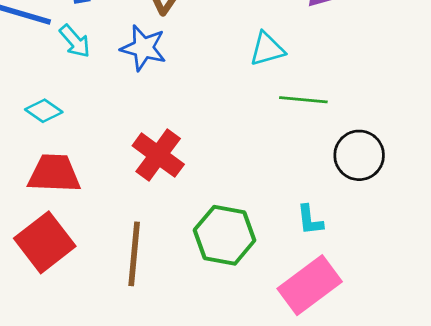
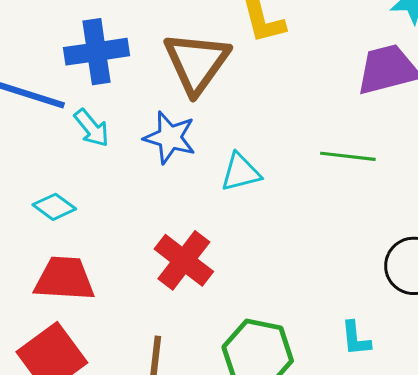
cyan triangle: (267, 49) -> (241, 172), moved
green line: (303, 100) -> (348, 156), moved

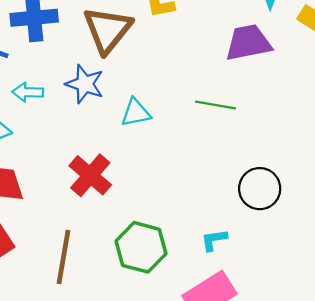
cyan arrow: (92, 128) -> (28, 92), moved, turned 128
cyan L-shape: (356, 339) -> (214, 240), turned 84

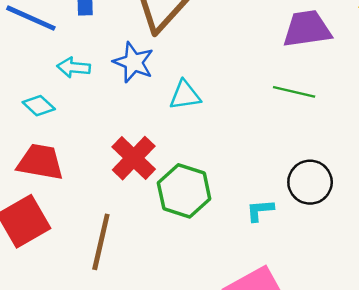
green line: (215, 105) -> (294, 92), moved
cyan L-shape: (214, 240) -> (260, 210), moved
green hexagon: (141, 247) -> (184, 191), moved

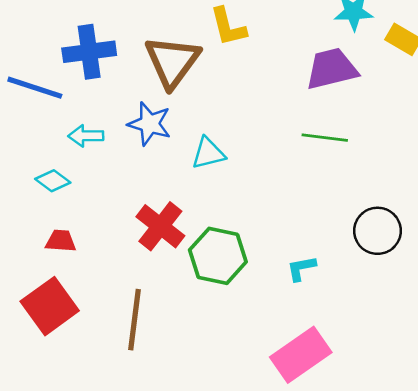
red trapezoid: (40, 162) -> (61, 241), size x0.6
black circle: (310, 182) -> (377, 231), moved

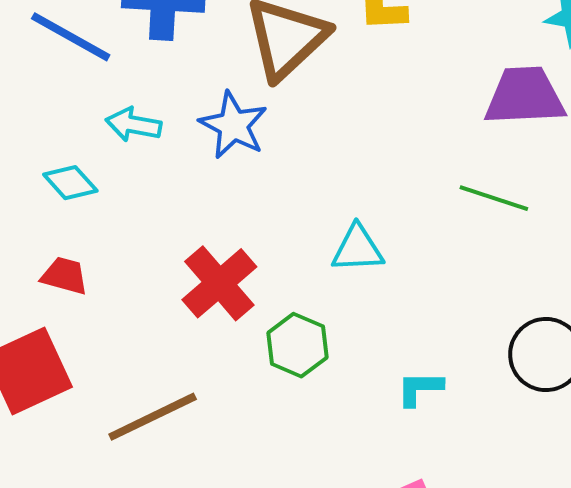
cyan triangle: (208, 153) -> (358, 249), moved
green hexagon: (218, 256) -> (297, 345), size x0.7
brown line: (135, 320) -> (153, 417), turned 46

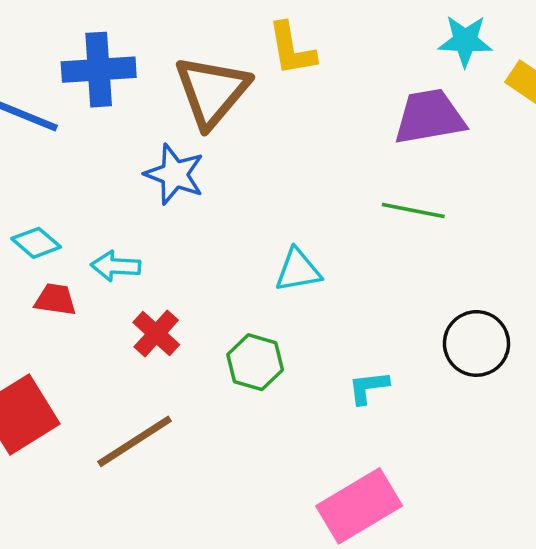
cyan arrow: (134, 125) -> (116, 266), moved
red trapezoid: (64, 276) -> (55, 300), moved
red cross: (219, 283) -> (156, 334), moved, size x0.7

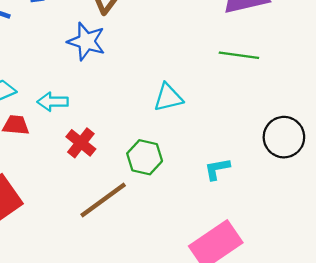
brown line: (135, 441) -> (103, 200), moved

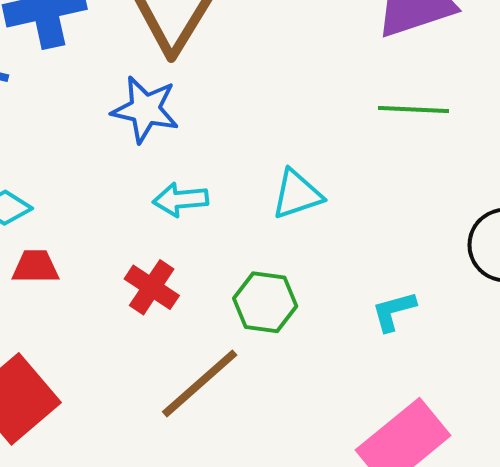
cyan arrow: (53, 102) -> (180, 200), moved

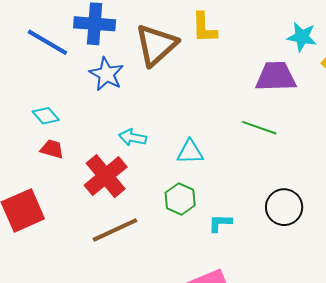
blue star: (145, 109) -> (106, 74), moved
red cross: (152, 287) -> (106, 176), size x1.6
green hexagon: (265, 302) -> (180, 199), moved

